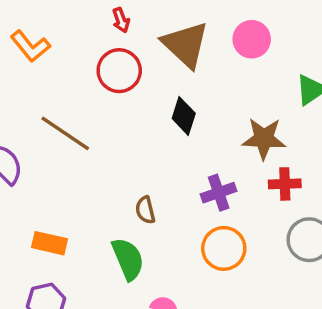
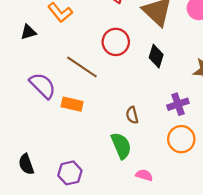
red circle: (119, 71) -> (116, 42), moved
orange rectangle: (49, 243) -> (72, 104), moved

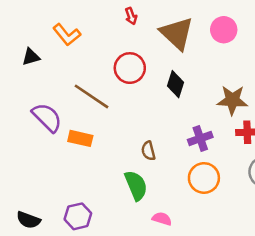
black semicircle: (26, 164) -> (28, 220), moved, turned -50

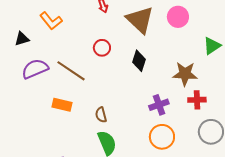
red circle: (130, 68) -> (102, 48), size x0.7
purple semicircle: (47, 117) -> (35, 69), moved, turned -68
brown semicircle: (148, 151) -> (101, 115), moved

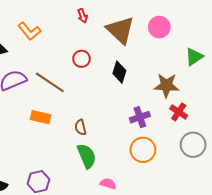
red cross: (197, 100) -> (179, 112), turned 36

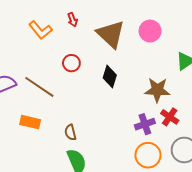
orange L-shape: (29, 31) -> (40, 30), moved
purple cross: (140, 117) -> (145, 124), moved
orange circle: (143, 150) -> (148, 155), moved

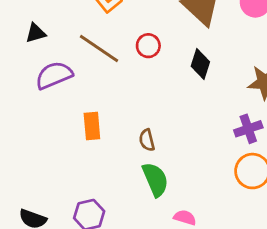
brown line: (39, 87) -> (99, 49), moved
orange rectangle: (30, 122) -> (92, 126), turned 72

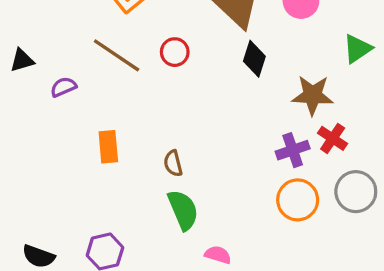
black triangle: (36, 33) -> (22, 60), moved
black diamond: (200, 64) -> (254, 59), moved
purple semicircle: (54, 75) -> (63, 87), size x0.6

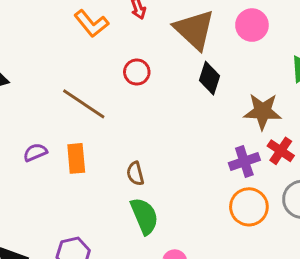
brown line: (117, 55) -> (84, 104), moved
purple semicircle: (63, 87) -> (35, 152), moved

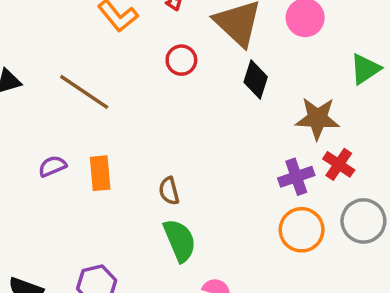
red circle: (137, 72) -> (181, 60), moved
brown line: (84, 104) -> (84, 92), moved

